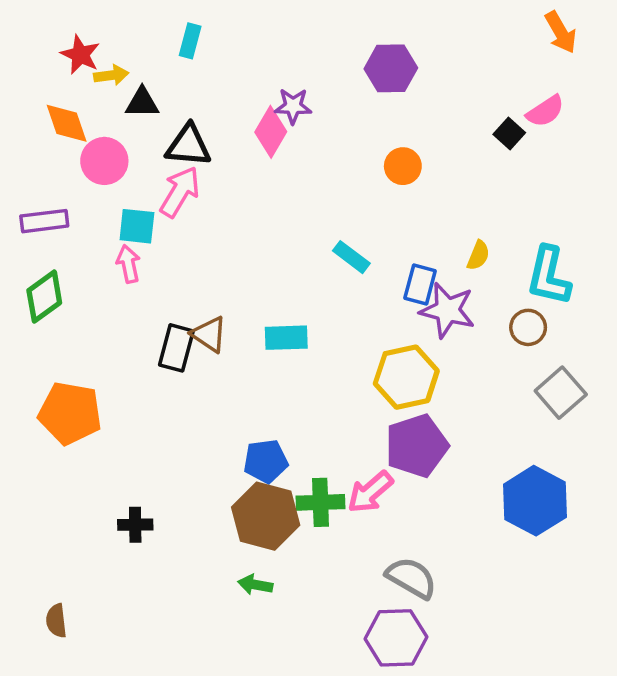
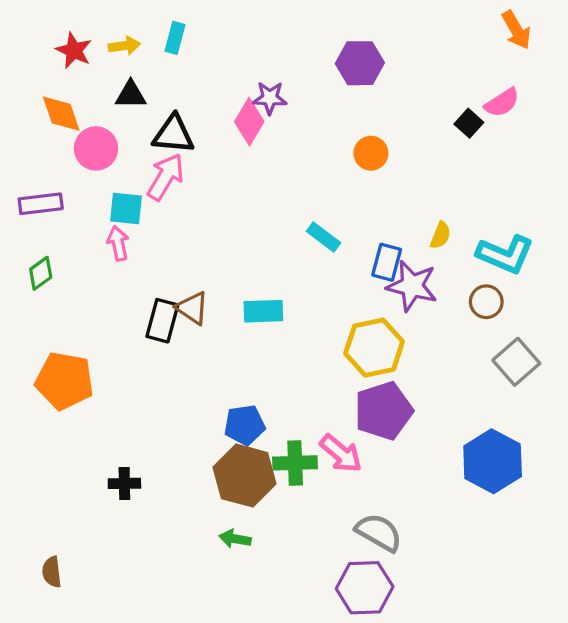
yellow arrow: (111, 75) -> (124, 46), moved
cyan L-shape: (549, 276) -> (505, 254), turned -80
green diamond: (44, 297) -> (41, 273), size x0.7
pink arrow: (370, 492) -> (341, 453), turned -99

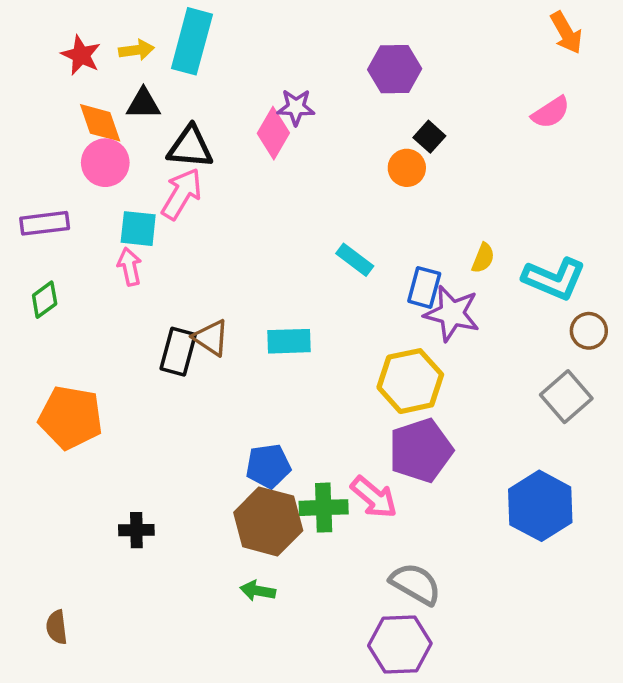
cyan rectangle: (175, 38) -> (192, 41), size x1.8
orange diamond: (61, 114) -> (100, 123), moved
black square: (469, 123) -> (429, 137), moved
brown circle: (486, 302) -> (589, 331), moved

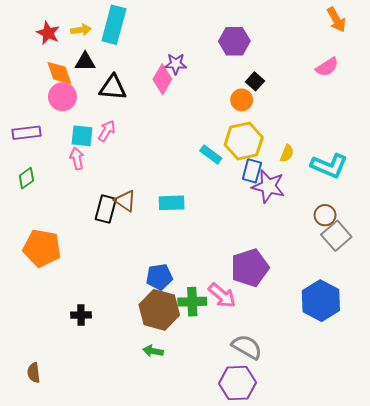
pink arrow: (182, 194) -> (107, 131), moved, size x0.7
brown circle: (589, 331) -> (325, 215), moved
yellow hexagon: (410, 381) -> (244, 141), moved

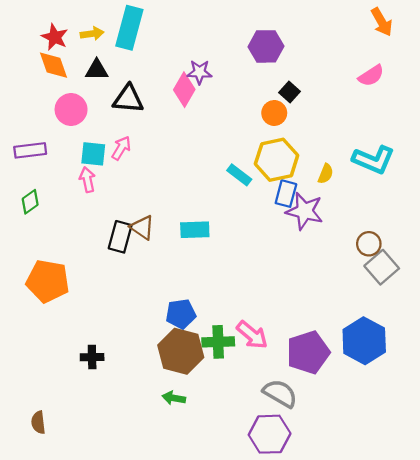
orange diamond: (59, 73) -> (54, 65), moved
cyan L-shape: (329, 166) -> (374, 160), moved
purple pentagon: (250, 268) -> (308, 352), moved

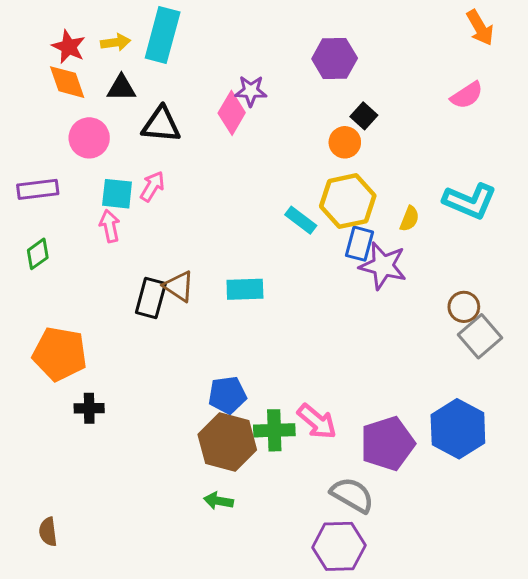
black cross: (92, 357) -> (89, 408), moved

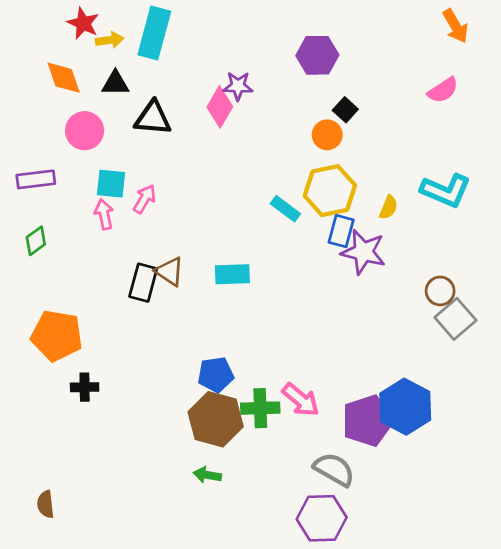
red star: (69, 47) -> (83, 23), moved
pink arrow: (152, 186) -> (145, 199), moved
blue hexagon: (458, 429) -> (405, 407), moved

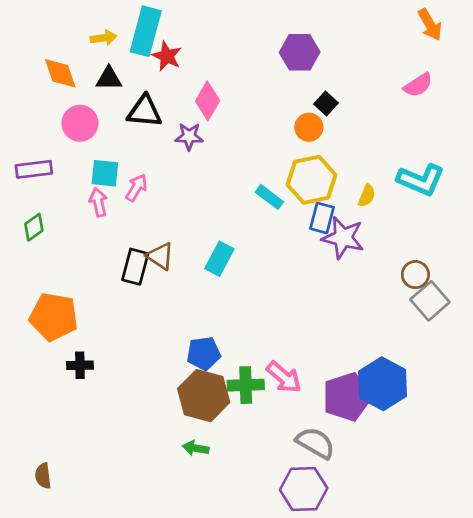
red star: (83, 23) -> (167, 56), moved
purple star: (238, 86) -> (189, 136), moved
cyan rectangle: (232, 274) -> (219, 259), turned -60

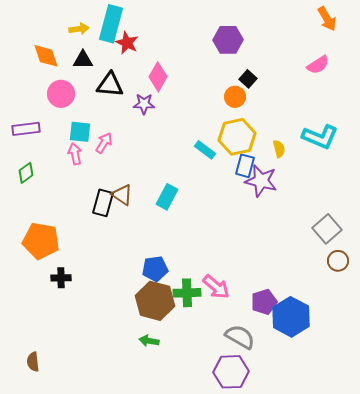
yellow semicircle: (367, 196) -> (279, 149), turned -36
brown circle: (415, 275) -> (338, 261), moved
blue hexagon: (383, 384) -> (291, 317), moved
purple pentagon: (347, 397) -> (264, 302), size x0.7

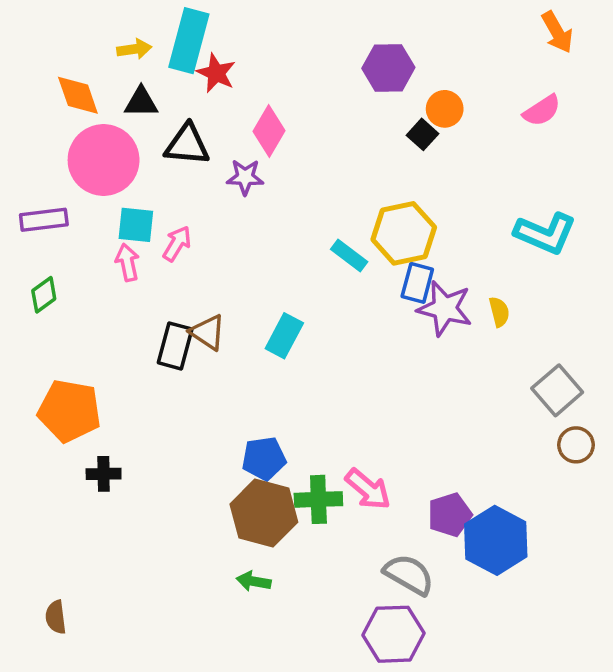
pink circle: (61, 94) -> (104, 160), size x1.5
orange circle: (235, 97) -> (445, 109), moved
yellow semicircle: (279, 149) -> (499, 312), moved

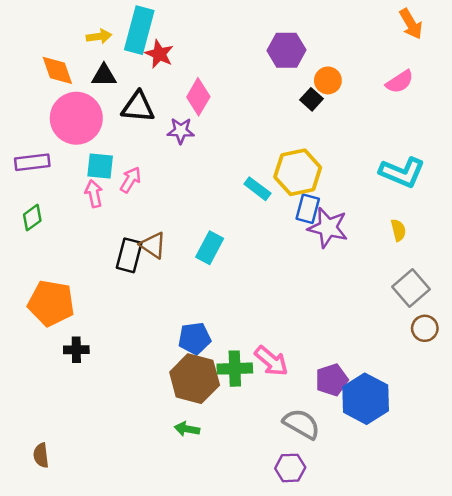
yellow semicircle: (499, 312) -> (398, 230), moved
purple hexagon: (393, 634) -> (290, 468), size x0.7

